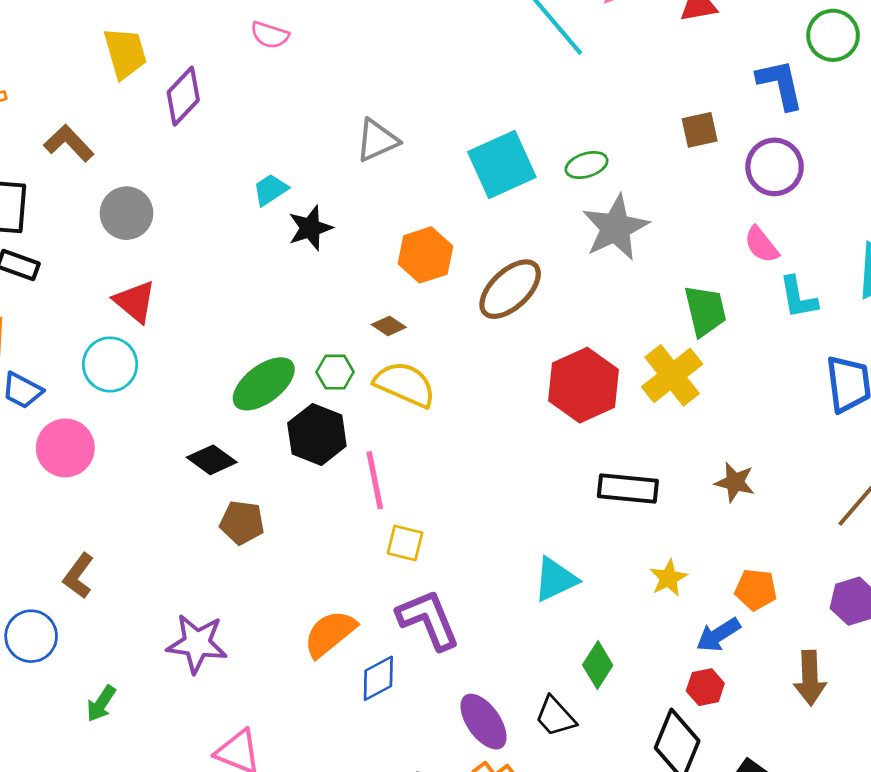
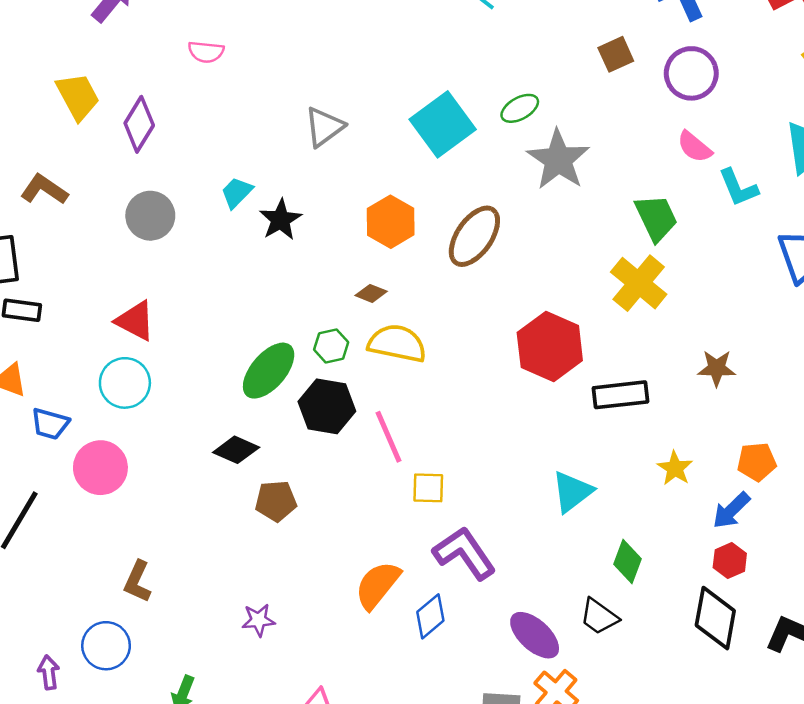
gray circle: (126, 213) -> (150, 216), moved
red hexagon: (584, 385) -> (550, 347), moved
purple star: (197, 644) -> (258, 620), size x0.6

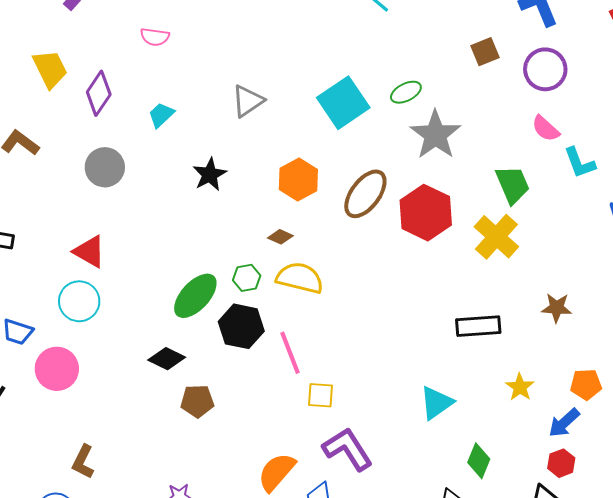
cyan trapezoid: (237, 193) -> (161, 115), moved
red hexagon: (550, 347) -> (426, 213), moved

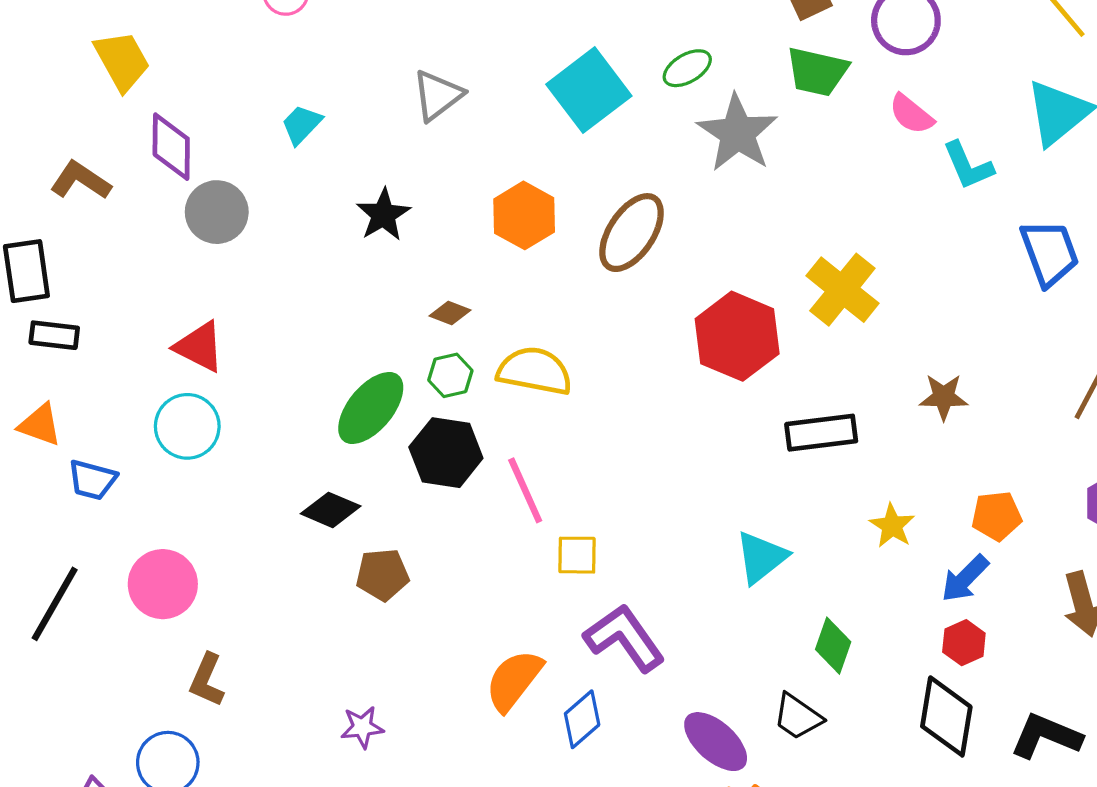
purple diamond: (99, 93) -> (171, 147), moved, turned -30
green trapezoid: (513, 185) -> (817, 72), moved, turned 129
red hexagon: (426, 213) -> (737, 336), moved
brown diamond: (280, 237) -> (450, 313), moved
pink circle: (57, 369) -> (163, 584), moved

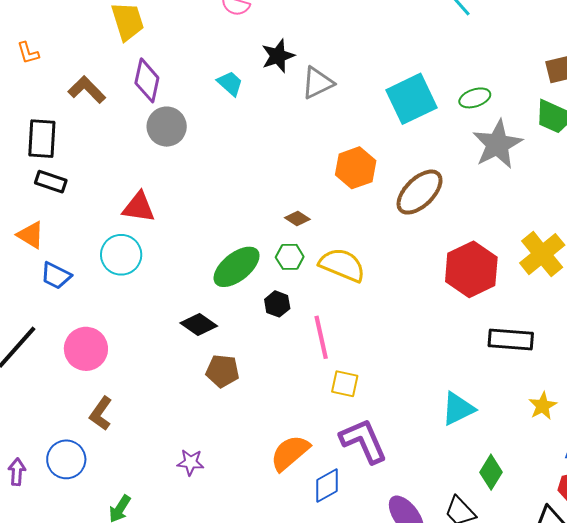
cyan trapezoid: (302, 124) -> (230, 83), turned 76
black star: (383, 215) -> (278, 56), moved
red triangle: (199, 347) -> (139, 207), turned -30
black hexagon: (446, 453) -> (277, 304), size x0.6

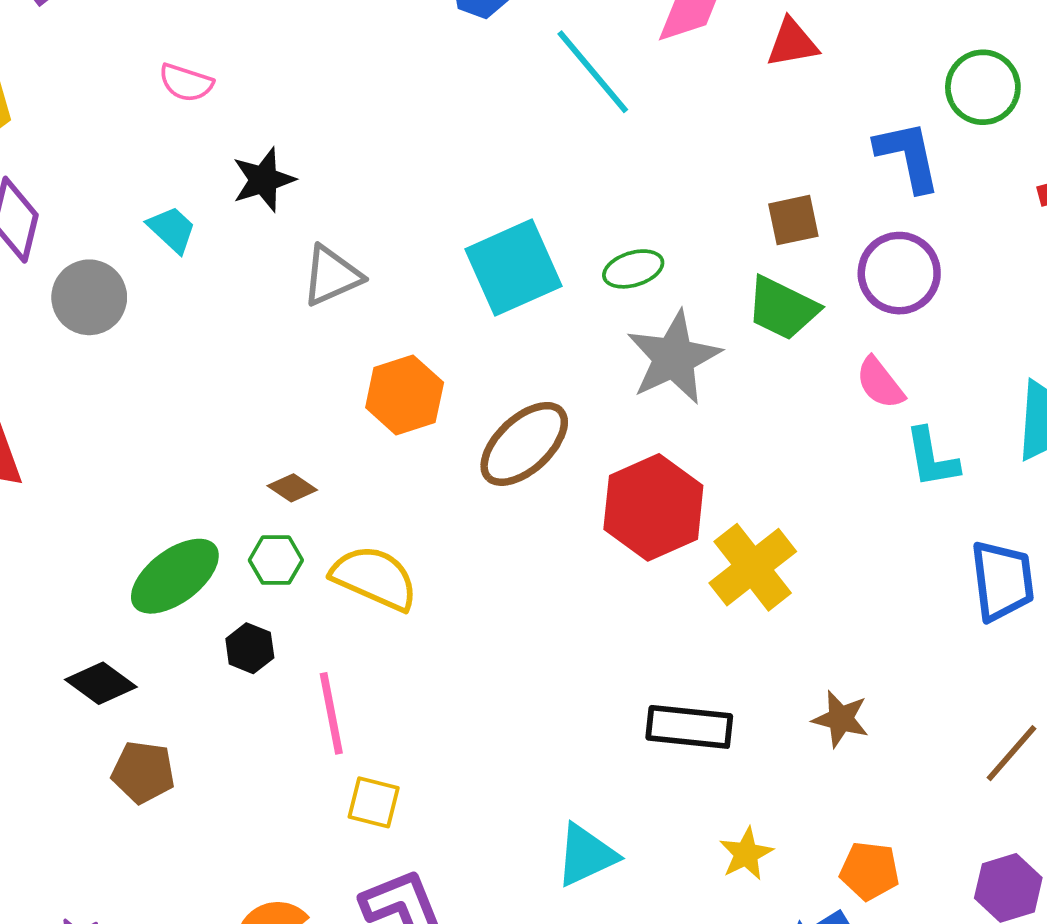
gray triangle: (318, 83) -> (332, 276), moved
gray circle: (167, 127) -> (89, 297), moved
red hexagon: (471, 269) -> (653, 507), moved

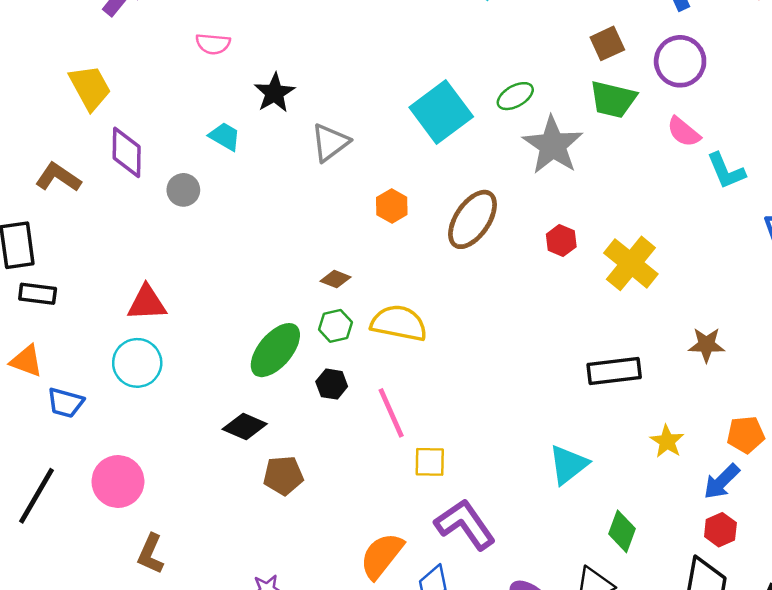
gray circle: (89, 297) -> (183, 190), size x0.7
orange hexagon: (405, 395) -> (392, 206), size x0.7
red hexagon: (653, 507) -> (561, 240), size x0.5

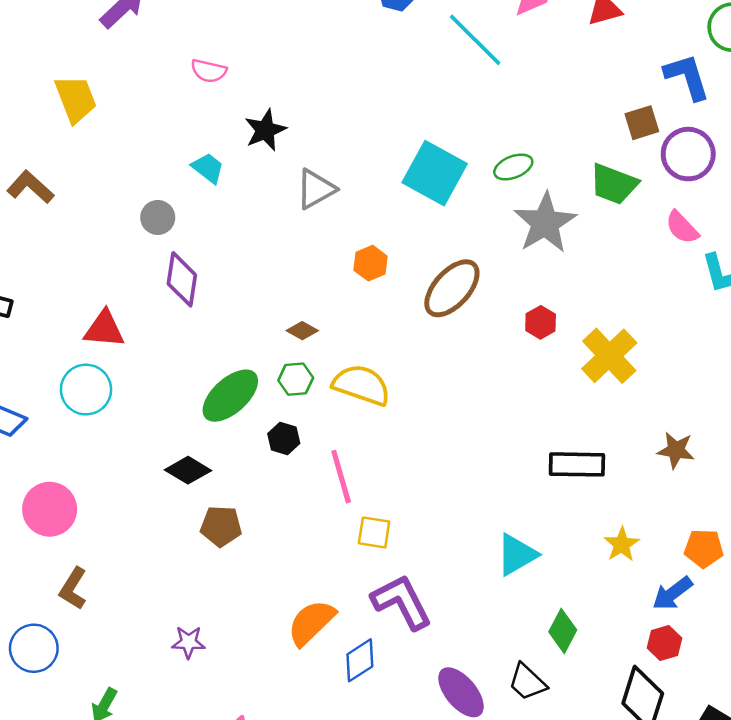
brown square: (607, 43) -> (642, 123), moved
cyan square: (441, 112) -> (435, 173), turned -32
purple diamond: (127, 152) -> (182, 279), moved

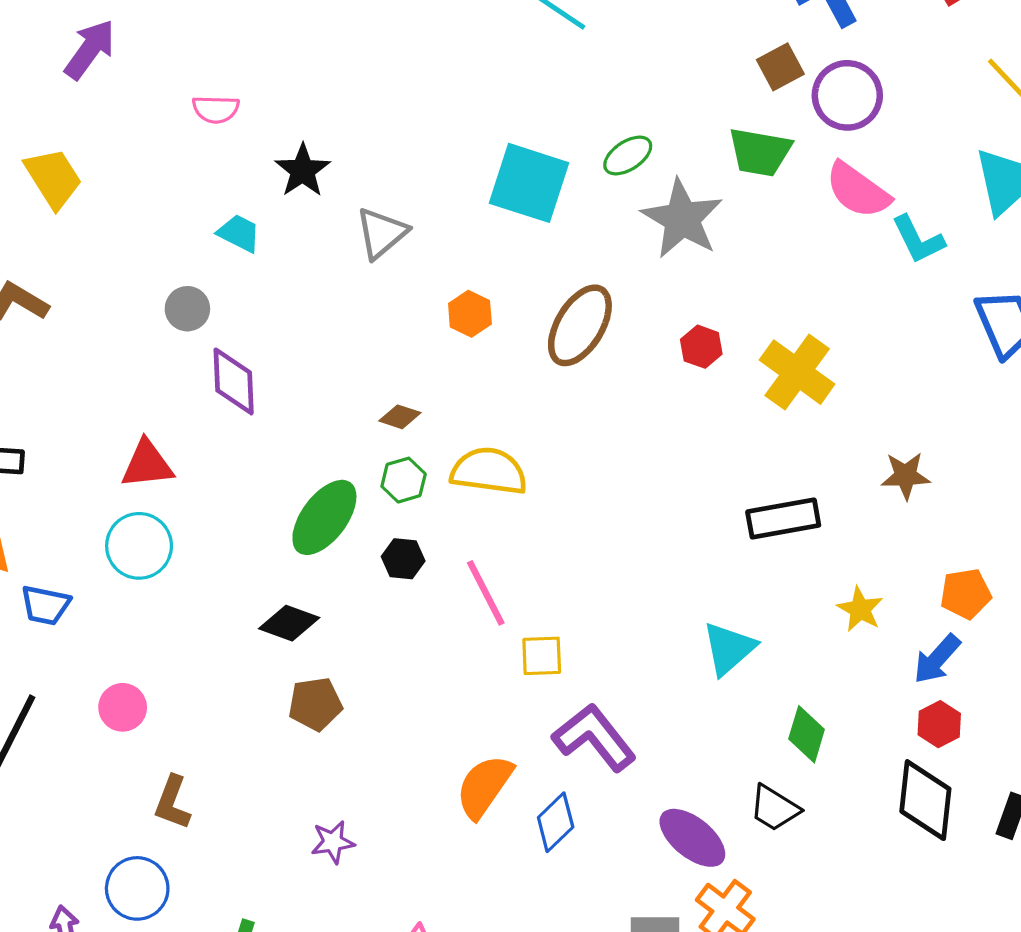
pink semicircle: (682, 227) -> (858, 190), size x1.4
pink circle: (50, 509) -> (123, 707), size x0.7
brown pentagon: (221, 526) -> (315, 704), moved

